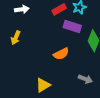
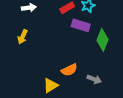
orange semicircle: (61, 54) -> (69, 70), moved

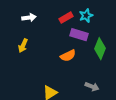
orange semicircle: (69, 70) -> (68, 56), moved

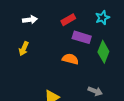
cyan star: (86, 16) -> (102, 18), moved
orange semicircle: (68, 56) -> (70, 59), turned -140

